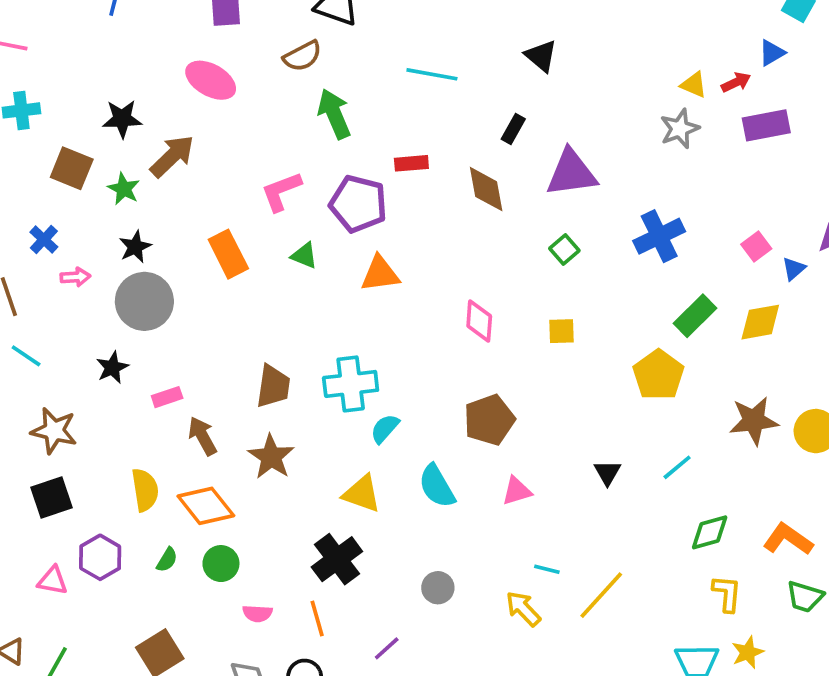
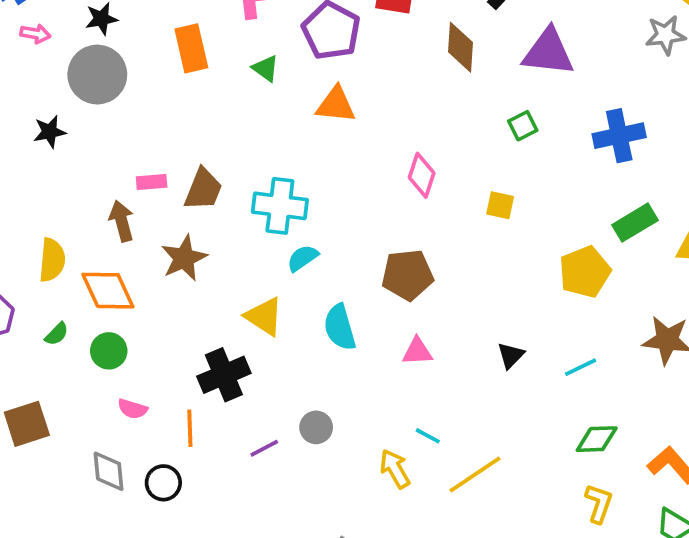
pink rectangle: (167, 397) -> (152, 182), moved
purple line: (387, 648) -> (264, 448), moved

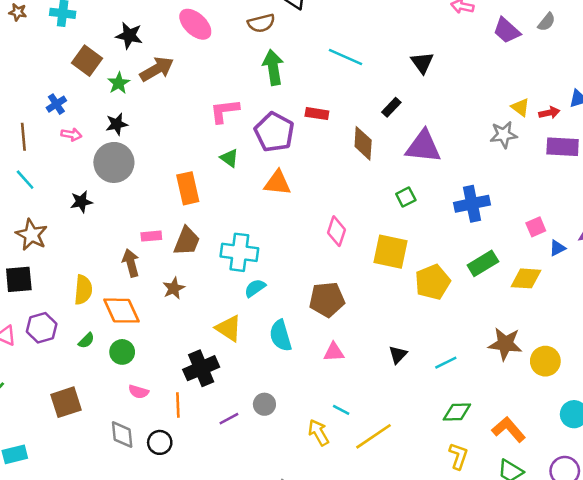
orange rectangle: (191, 48) -> (188, 188), moved
yellow square: (500, 205) -> (390, 252), size x1.8
brown star: (184, 258) -> (174, 288), size x0.7
yellow pentagon: (585, 272) -> (433, 282), moved

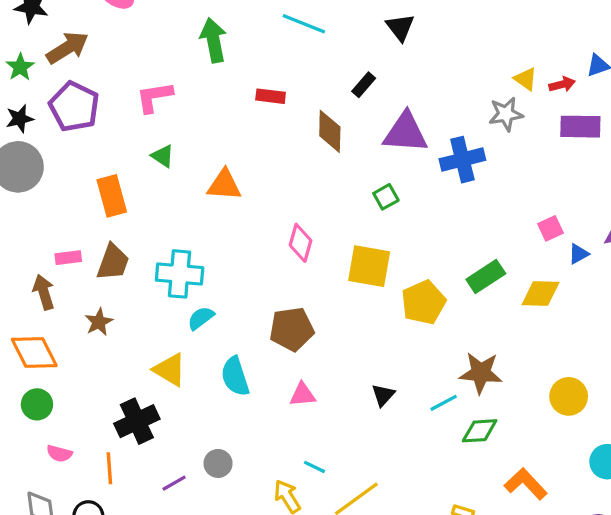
purple pentagon: (274, 132) -> (74, 107), moved
blue cross: (472, 204) -> (462, 160), moved
brown star: (505, 344) -> (481, 373), moved
green diamond: (457, 412) -> (480, 431), moved

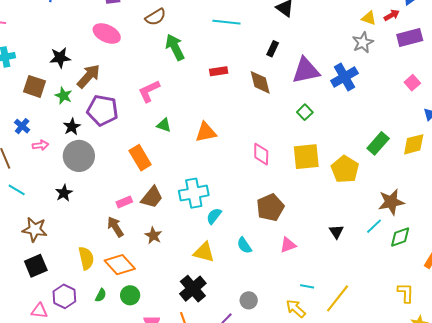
pink square: (550, 228) -> (412, 83), moved
brown trapezoid: (113, 262) -> (152, 197), turned 35
cyan semicircle: (235, 376) -> (244, 245), size x0.7

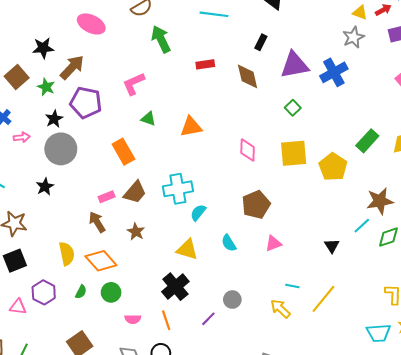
brown square: (35, 86) -> (17, 77), turned 30
black triangle: (336, 232) -> (332, 246), moved

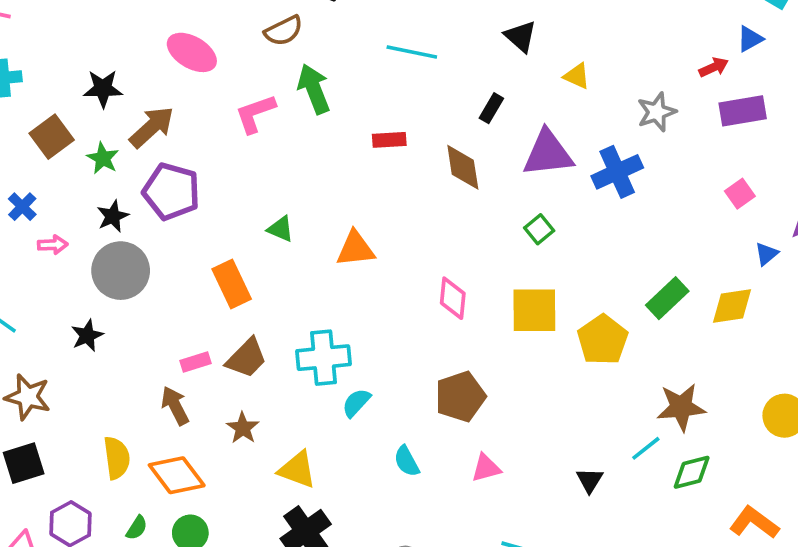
yellow triangle: (360, 12) -> (577, 76), moved
pink L-shape: (134, 84) -> (255, 114), moved
yellow triangle: (187, 250) -> (297, 470), moved

